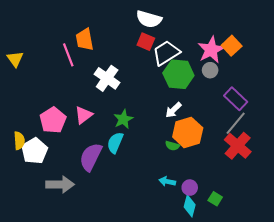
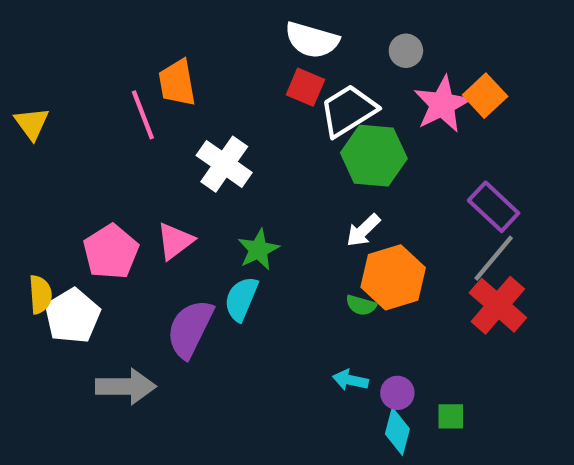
gray circle: (210, 70) -> (406, 51), moved
green square: (215, 199) -> (451, 416), turned -32

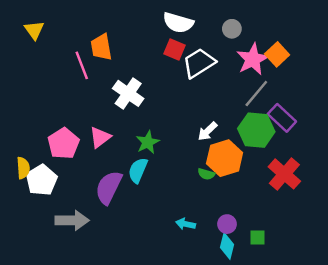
yellow triangle: (32, 123) -> (34, 30), moved
green hexagon: (374, 156) -> (256, 130), moved
gray line: (494, 258) -> (256, 93), moved
cyan arrow: (350, 380) -> (186, 224), moved

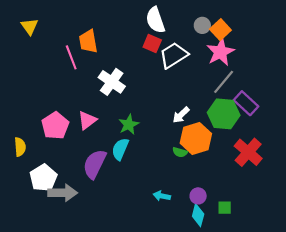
white semicircle: (178, 23) -> (155, 20), turned 55
orange square: (277, 54) -> (220, 30), moved
white pentagon: (41, 180) -> (43, 178), moved

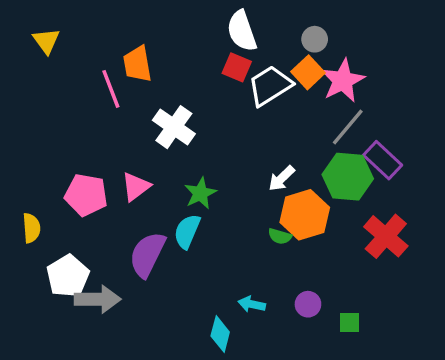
orange square: (220, 30) -> (308, 72), moved
pink pentagon: (55, 126) -> (86, 195), turned -30
cyan diamond: (198, 215) -> (220, 334), moved

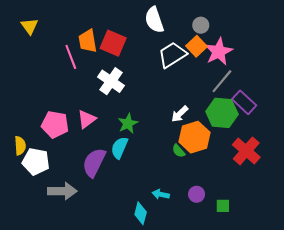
red square: (237, 67) -> (113, 43), moved, size x1.4
green semicircle: (280, 236) -> (179, 151), turned 32
white pentagon: (68, 276) -> (36, 161), moved, turned -30

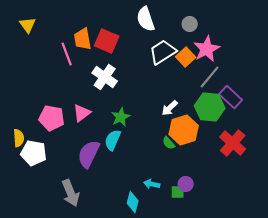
orange square: (197, 46) -> (186, 57), moved
gray arrow: (62, 191) -> (71, 193), moved, turned 68
green square: (223, 206) -> (178, 192), moved

